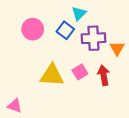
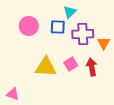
blue square: (65, 30) -> (58, 27), turned -35

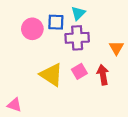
blue square: (58, 27) -> (56, 22), moved
purple cross: (83, 34) -> (77, 38), moved
yellow triangle: (46, 67) -> (51, 75), turned 30

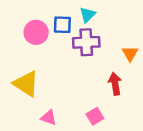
pink square: (79, 71) -> (95, 116), moved
yellow triangle: (51, 75) -> (26, 84), moved
pink triangle: (14, 105) -> (49, 117), moved

